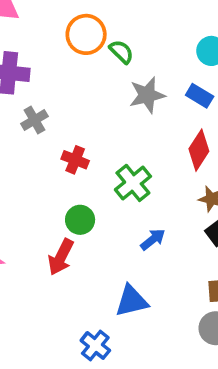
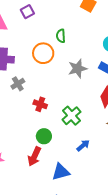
orange circle: (86, 34) -> (43, 53), moved
green semicircle: (121, 52) -> (61, 36), moved, turned -136
blue triangle: (131, 301) -> (61, 172), moved

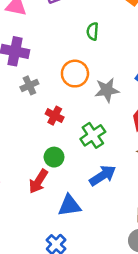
orange circle: (43, 53) -> (75, 74), moved
gray star: (78, 69) -> (107, 90), moved
blue arrow: (83, 145) -> (103, 175), size x1.5

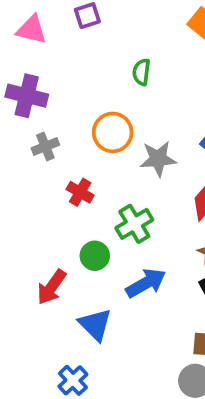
green circle: (54, 157) -> (95, 256), moved
blue triangle: (69, 206) -> (95, 325), turned 50

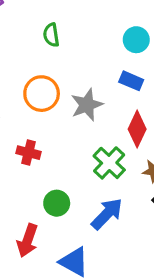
green cross: (134, 224) -> (109, 163), moved

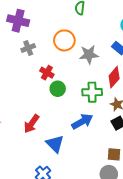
green cross: (109, 163) -> (92, 92), turned 30
green circle: (57, 203) -> (58, 89), moved

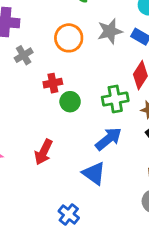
gray star: (89, 55) -> (110, 31), moved
red cross: (47, 73) -> (53, 83), turned -32
blue triangle: (55, 144) -> (94, 173), moved

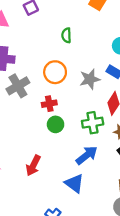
gray star: (110, 31) -> (90, 79), moved
gray cross: (24, 55) -> (18, 86), size x1.5
red cross: (53, 83) -> (49, 104), moved

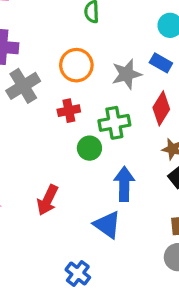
green cross: (93, 123) -> (114, 123), moved
green circle: (56, 124) -> (89, 148), moved
blue arrow: (87, 155) -> (124, 184), turned -50

